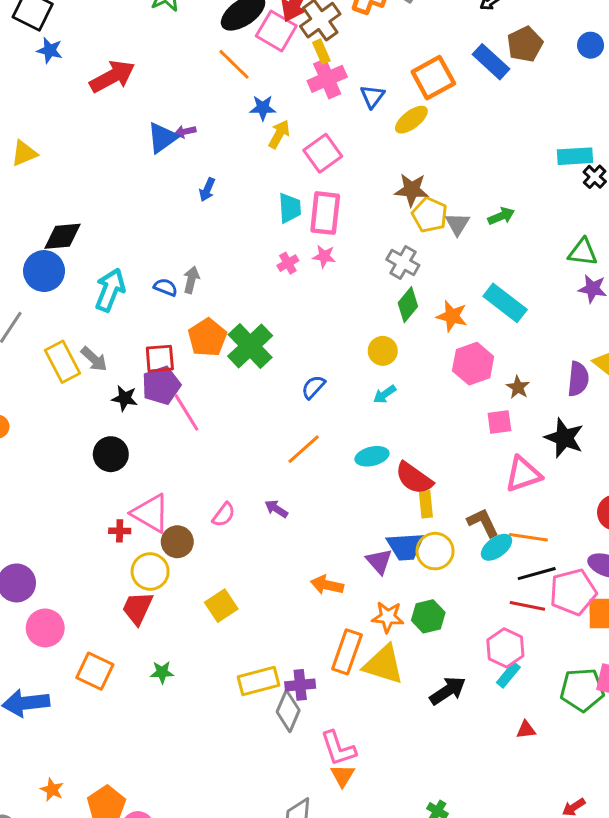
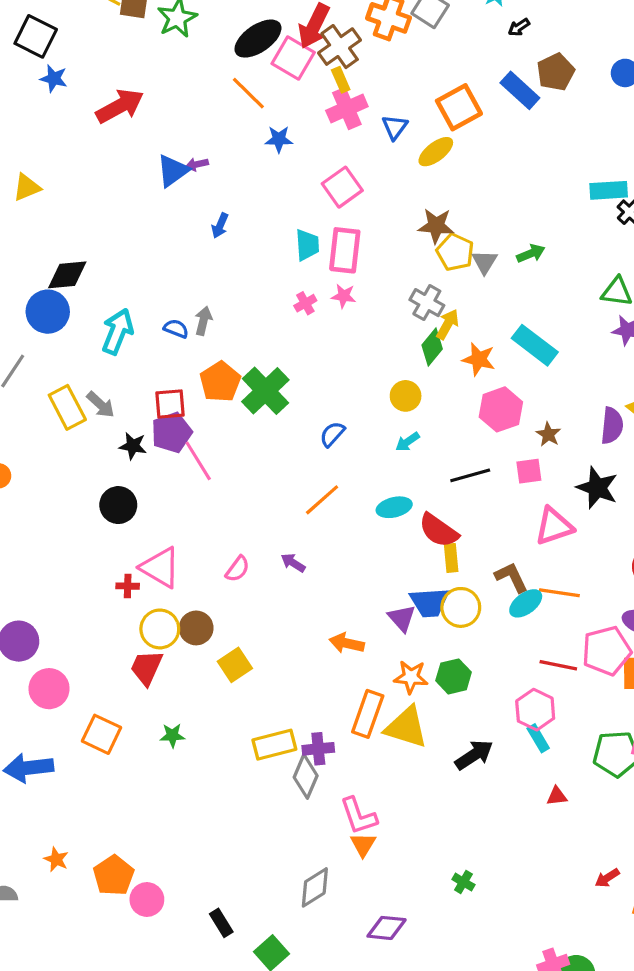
yellow arrow: (279, 134) -> (448, 324), moved
brown circle: (177, 542) -> (196, 628), moved
black line: (537, 574) -> (470, 475), moved
cyan rectangle: (508, 675) -> (538, 738), turned -70

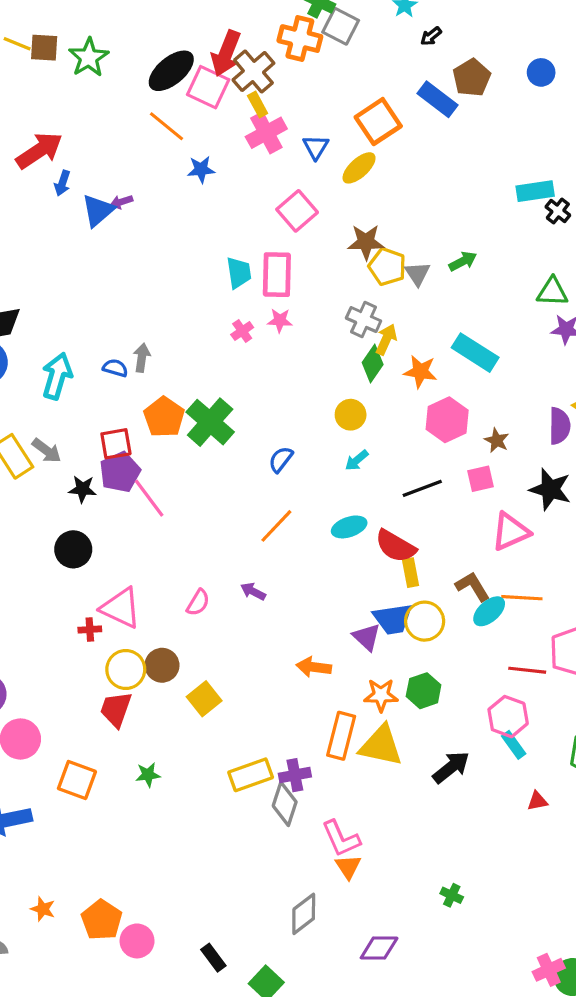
pink square: (342, 187) -> (297, 211), moved
blue arrow: (220, 226) -> (62, 183), moved

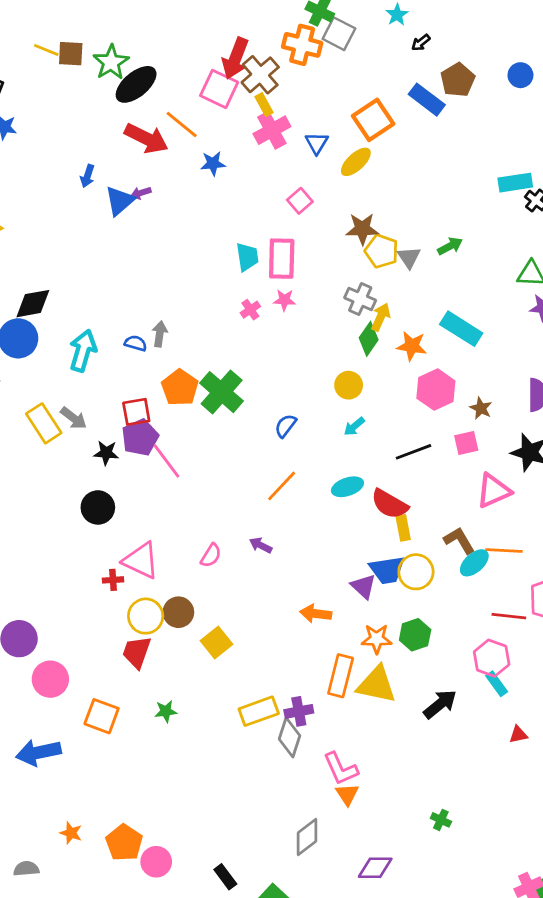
black ellipse: (171, 71) -> (136, 84), moved
red arrow: (39, 151) -> (146, 138), moved, turned 60
pink square: (297, 211) -> (300, 201), size x0.7

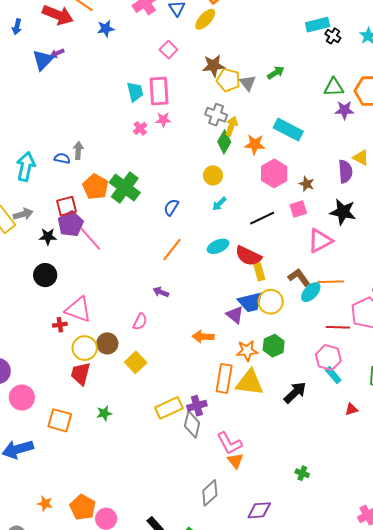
blue arrow: (87, 176) -> (17, 27), moved
gray arrow: (74, 418) -> (23, 214), turned -48
pink semicircle: (211, 555) -> (140, 322), moved

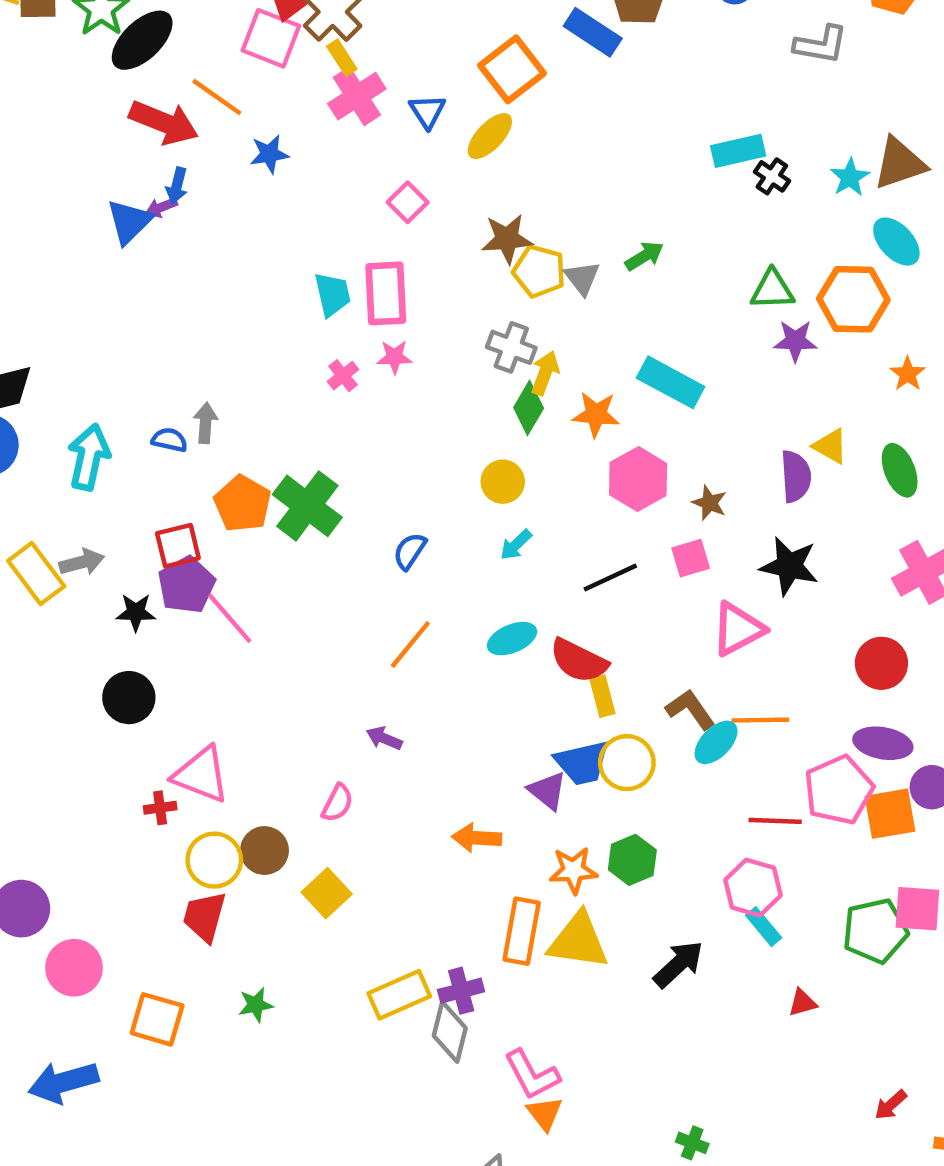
blue arrow: (17, 27) -> (177, 186), moved

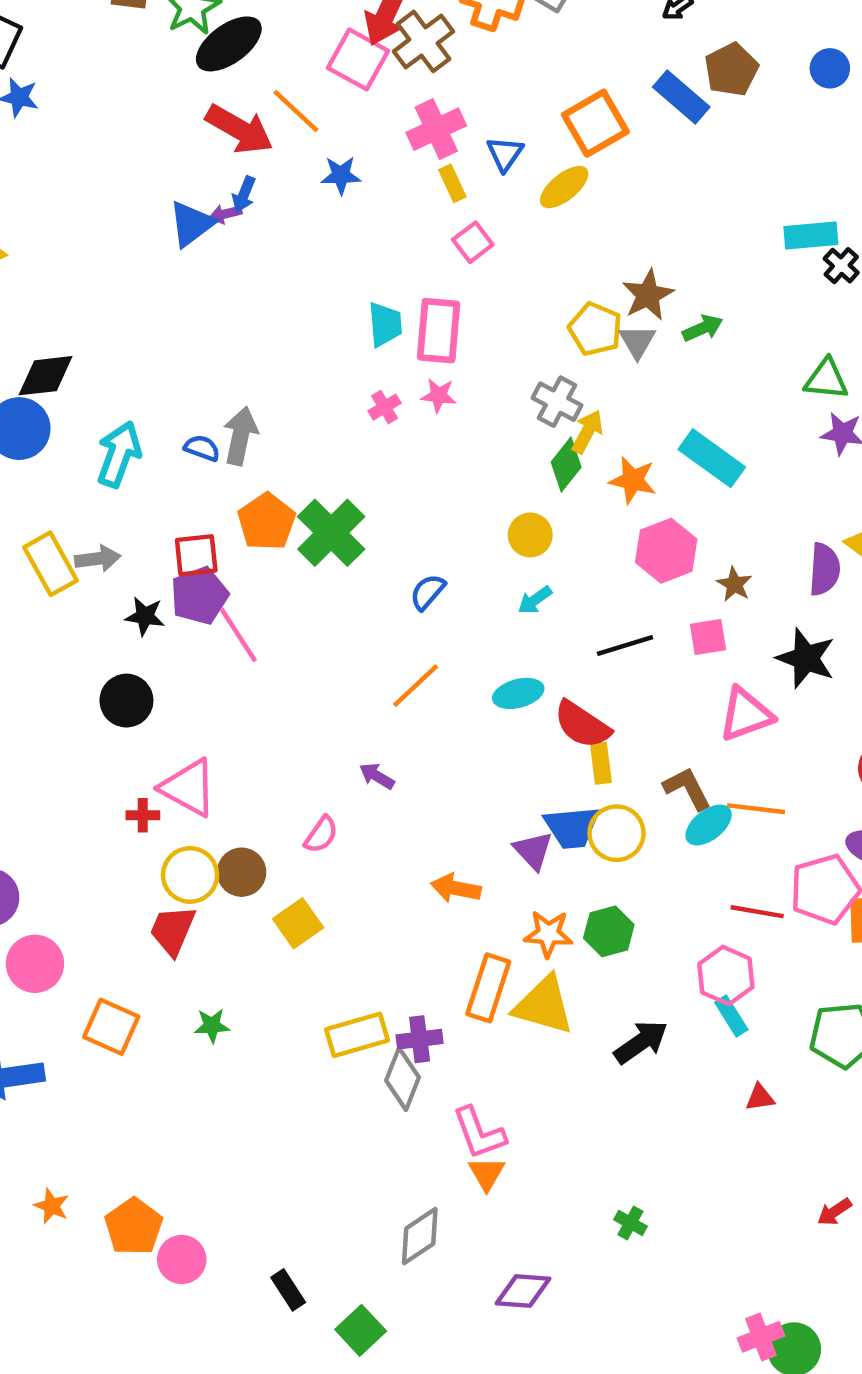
yellow rectangle: (342, 58) -> (452, 183), moved
brown star: (507, 239) -> (648, 295), moved, turned -30
gray arrow: (205, 423) -> (240, 436), size x1.4

